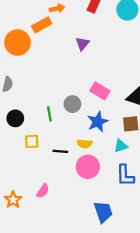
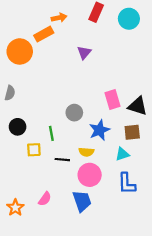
pink rectangle: (100, 91) -> (113, 100), moved, turned 42
green line: (49, 114) -> (51, 133), moved
blue trapezoid: (103, 212) -> (82, 201), moved

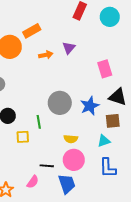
orange arrow: (59, 18) -> (46, 55), moved
pink rectangle: (113, 100) -> (105, 69), moved
gray circle: (74, 113) -> (60, 103), size x1.5
blue star: (99, 130) -> (90, 106), moved
black line: (62, 160) -> (47, 166), moved

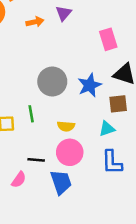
green line: (39, 122) -> (31, 114), moved

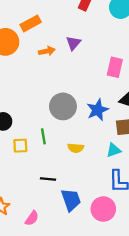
pink rectangle: (108, 39) -> (115, 67), turned 30
pink circle: (70, 152) -> (103, 209), moved
pink semicircle: (19, 180) -> (32, 218), moved

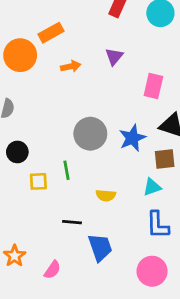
purple triangle: (73, 43) -> (114, 57), moved
yellow semicircle: (76, 148) -> (106, 195), moved
pink circle: (103, 209) -> (152, 271), moved

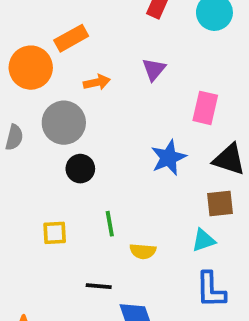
gray circle: (90, 134) -> (64, 123), moved
blue star: (132, 138) -> (169, 158), moved
black circle: (17, 152) -> (80, 169), moved
green line: (66, 170) -> (110, 224), moved

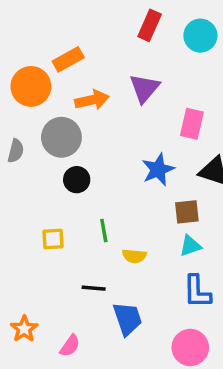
purple triangle: (154, 69) -> (144, 88), size x1.4
orange arrow: (97, 82) -> (92, 100), size x1.4
brown square: (220, 203) -> (187, 212), moved

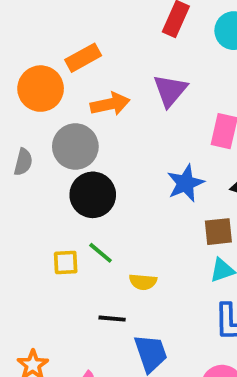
black circle: (77, 180) -> (93, 195), size x1.5
green line: (104, 231) -> (100, 253), moved, turned -40
yellow semicircle: (134, 256) -> (143, 282), moved

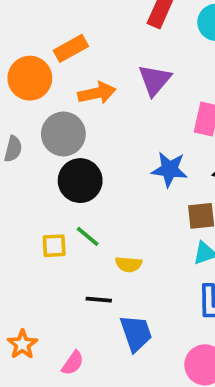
blue star: (185, 183) -> (169, 169), turned 30

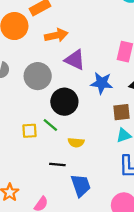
purple triangle: (155, 80) -> (75, 60), moved, turned -45
gray circle: (63, 134) -> (38, 76), moved
black circle: (80, 181) -> (64, 102), moved

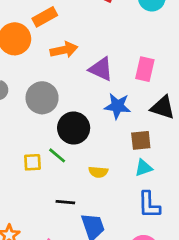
purple triangle: (75, 60) -> (101, 69), moved
yellow semicircle: (76, 142) -> (98, 172), moved

